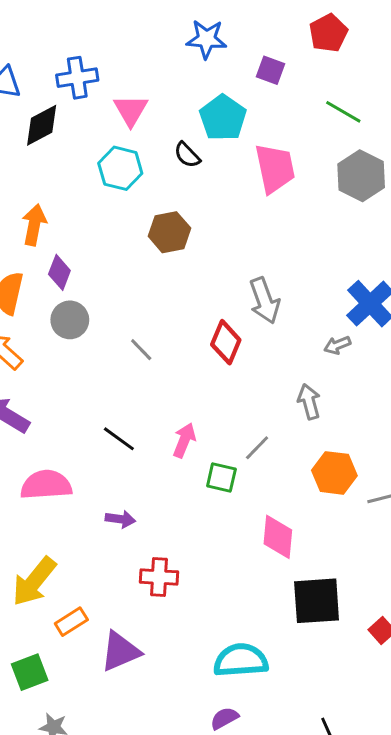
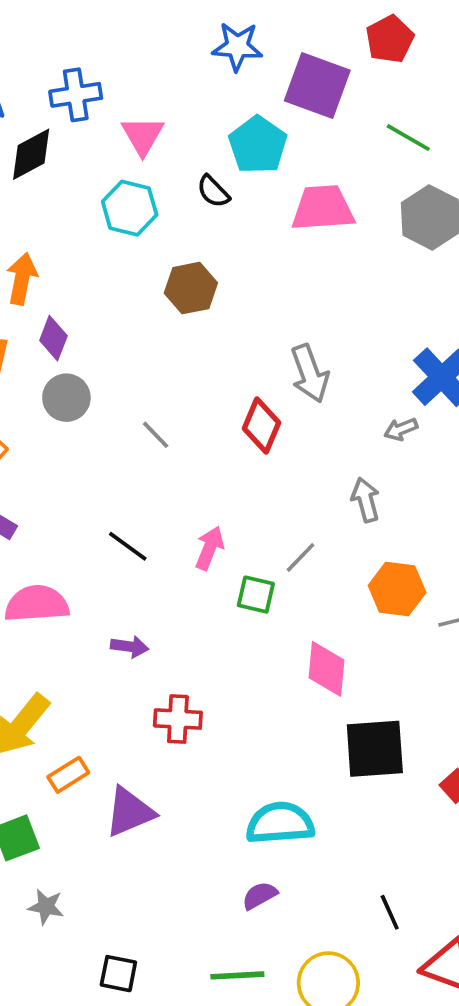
purple square: (270, 70) -> (317, 86), size x1.8
pink trapezoid: (275, 168) -> (323, 208), turned -82

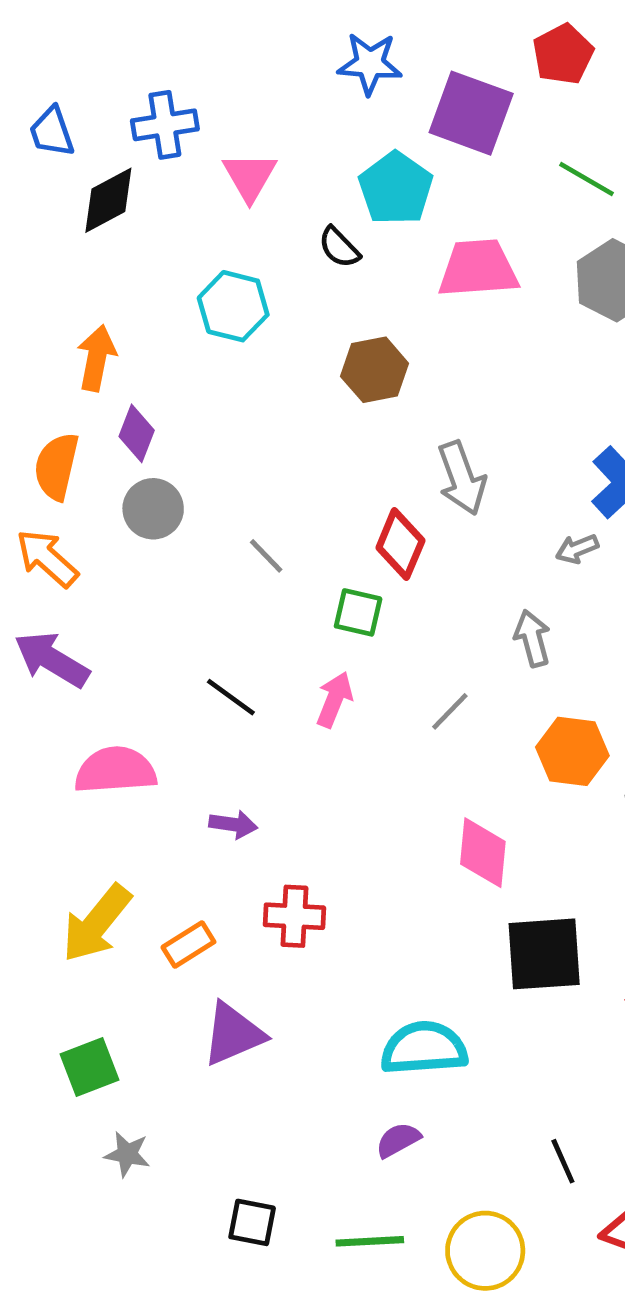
cyan hexagon: (130, 208) -> (233, 306), moved
brown hexagon: (191, 288) -> (375, 370), moved
green square: (256, 595) -> (358, 612), moved
orange rectangle: (68, 775) -> (188, 945), moved
black square: (118, 974) -> (252, 1222), moved

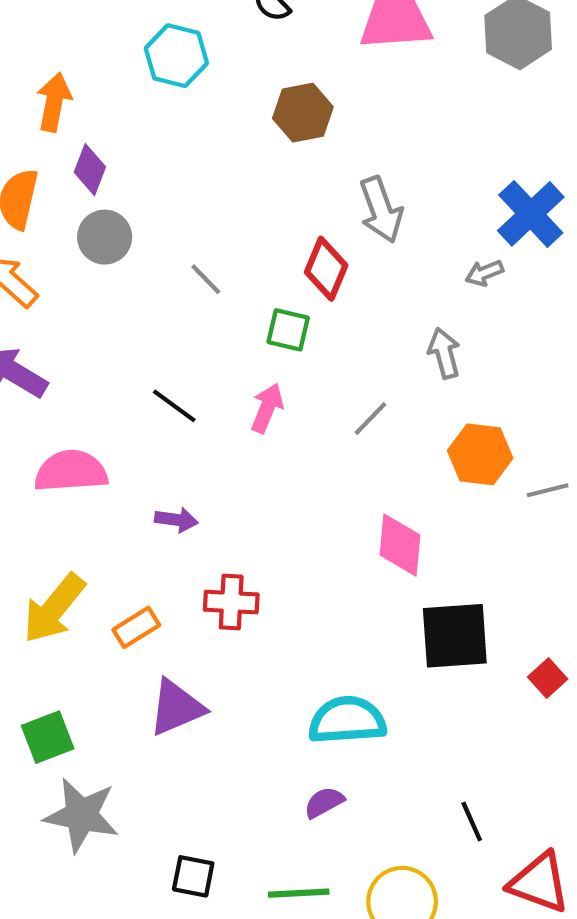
gray star: (127, 1154) -> (81, 815), size x1.8

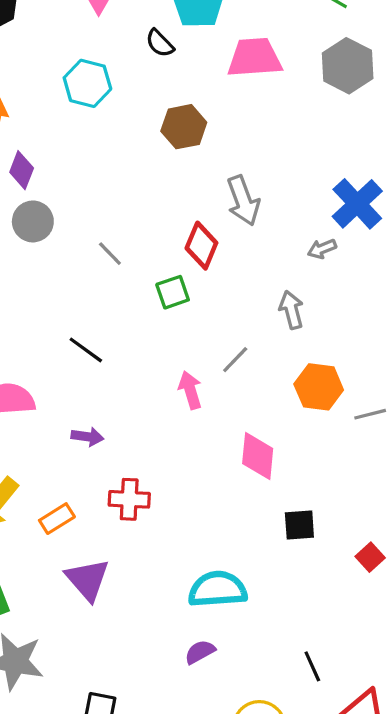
green square: (288, 330) -> (173, 292), turned -32
pink arrow: (267, 408) -> (190, 390), moved, turned -39
black square: (455, 636) -> (299, 525), size x0.6
purple triangle: (176, 708) -> (87, 580), turned -48

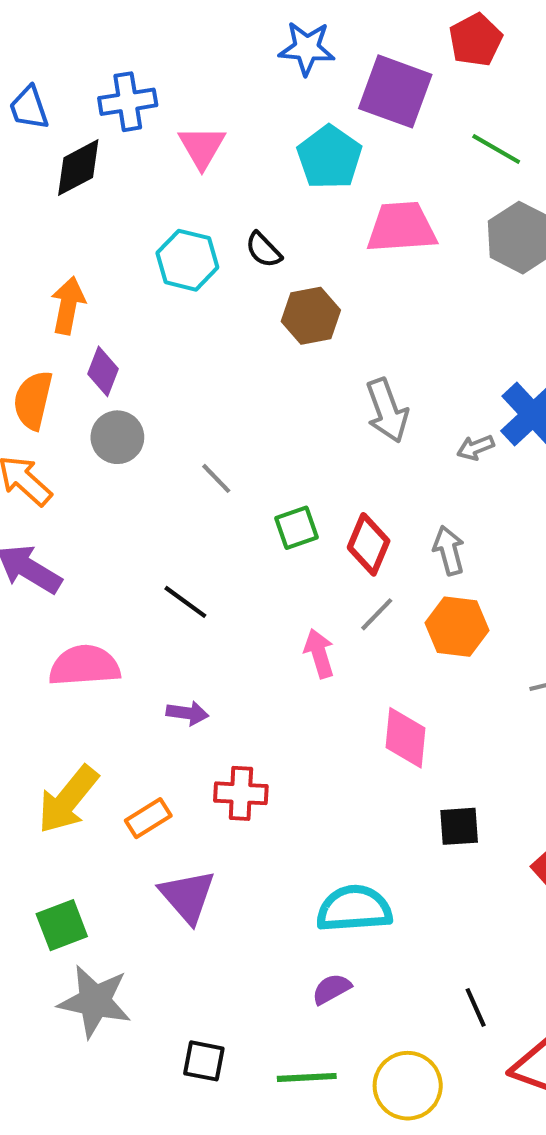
black semicircle: (160, 43) -> (264, 250), moved
red diamond: (201, 246) -> (369, 544), moved
gray arrow: (322, 249) -> (476, 448), moved
orange hexagon: (319, 387) -> (457, 627), moved

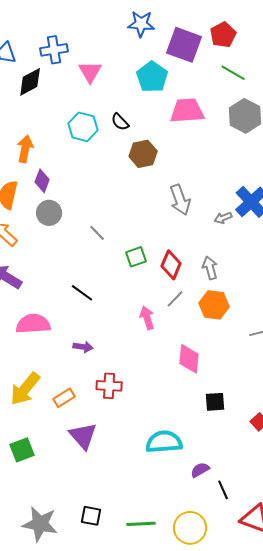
red pentagon: (476, 40) -> (223, 35), moved
purple semicircle: (331, 989) -> (200, 470), moved
gray star: (95, 1001) -> (40, 524), moved

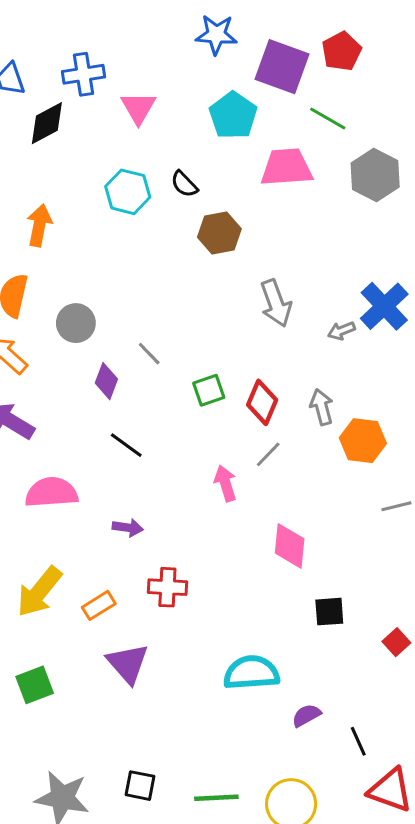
green line: (233, 73) -> (328, 118), moved
purple diamond: (42, 181) -> (106, 381), moved
orange hexagon: (214, 305) -> (363, 441), moved
black line: (223, 490) -> (358, 741), moved

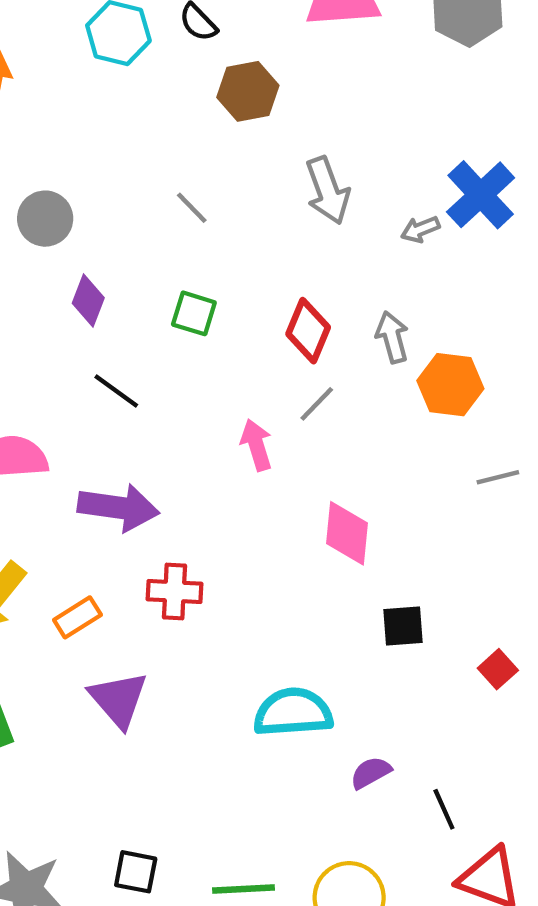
gray line: (149, 354) -> (192, 208), moved
green square: (209, 390) -> (194, 313), moved, turned 36
purple arrow: (128, 528) -> (118, 507), size x1.8

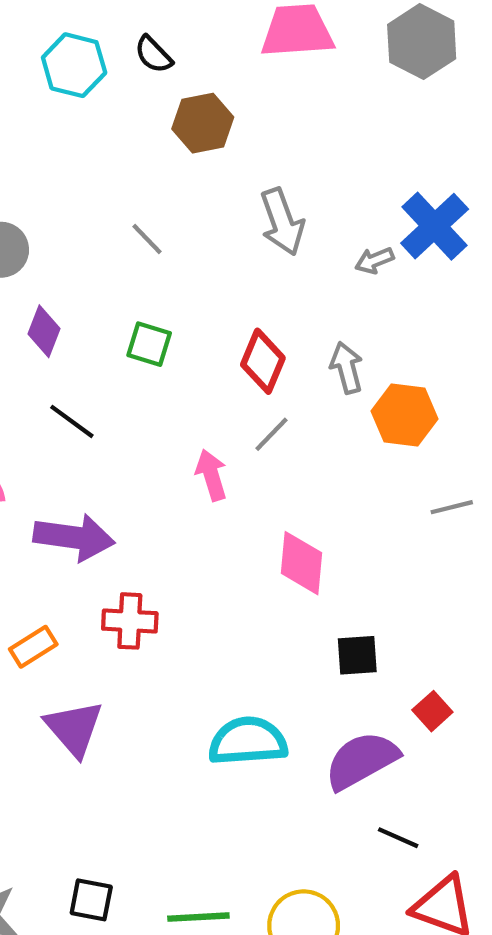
red square: (498, 669) -> (432, 711), moved
purple semicircle: (371, 773) -> (362, 760), moved, size x1.8
black line: (444, 809) -> (398, 838), turned -42

